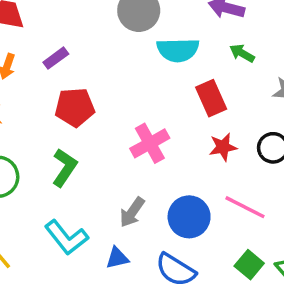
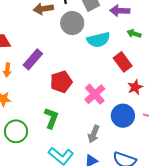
purple rectangle: (56, 58) -> (33, 59), size x1.5
red pentagon: (75, 107) -> (61, 82), moved
blue circle: (189, 217) -> (123, 116), moved

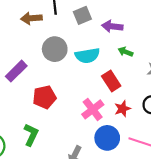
gray circle: (72, 23) -> (55, 49), moved
pink cross: (95, 94) -> (93, 109), moved

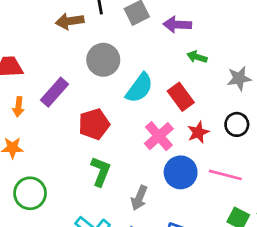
cyan semicircle: (87, 56) -> (139, 88), moved, turned -40
green L-shape: (31, 135) -> (101, 172), moved

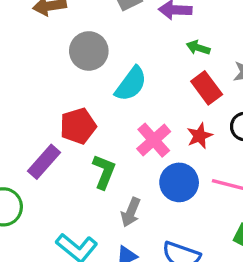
purple rectangle: (54, 92) -> (44, 162), moved
red rectangle: (181, 97) -> (207, 88), moved
green L-shape: (101, 172) -> (104, 172), moved

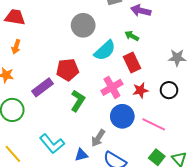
green arrow: (198, 48) -> (132, 36), moved
red rectangle: (207, 88) -> (132, 62), moved
gray arrow: (131, 212) -> (98, 138), moved

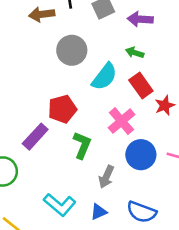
red star: (140, 90) -> (165, 105), moved
gray arrow: (98, 138) -> (106, 177), moved

